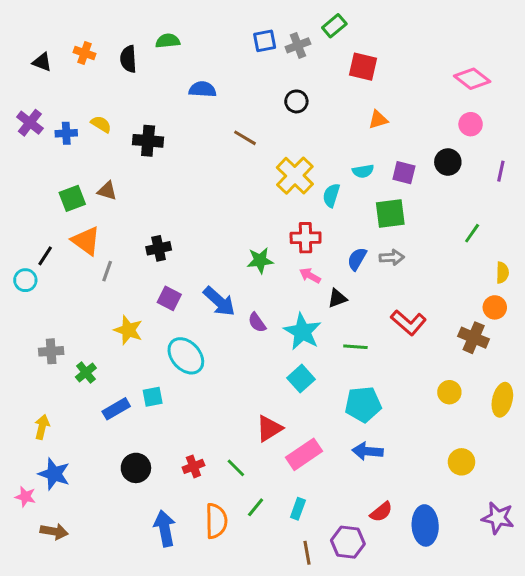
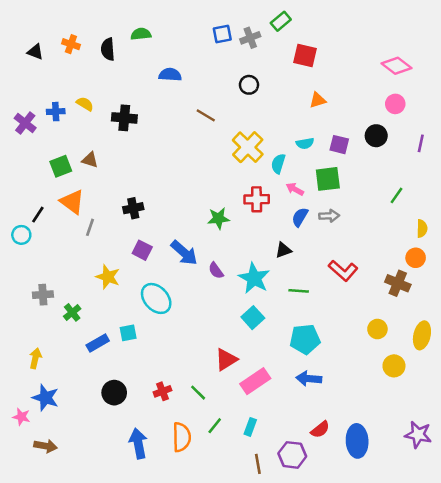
purple cross: (30, 123) -> (25, 123), moved
pink arrow: (310, 276) -> (295, 189), moved
yellow circle: (461, 462) -> (394, 366), moved

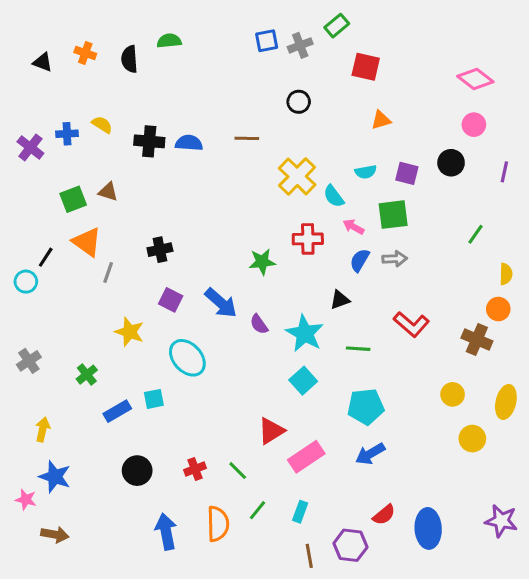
blue semicircle: (170, 75) -> (189, 143), moved
brown line: (206, 115) -> (247, 138), turned -30
cyan semicircle: (278, 164) -> (334, 196), turned -54
gray cross: (43, 295) -> (29, 361), moved, turned -30
blue arrow: (309, 379) -> (370, 454), turned -35

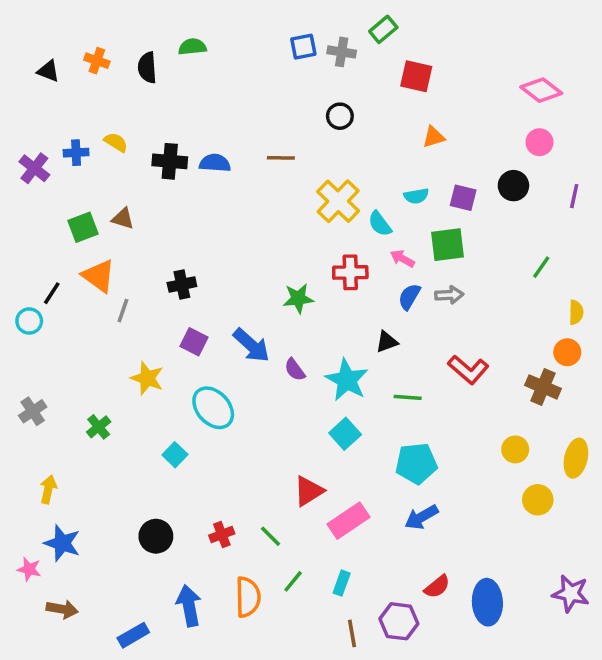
gray cross: (300, 45) -> (342, 52), turned 30
cyan square: (154, 399) -> (175, 455), turned -35
blue rectangle: (117, 411) -> (133, 635), moved

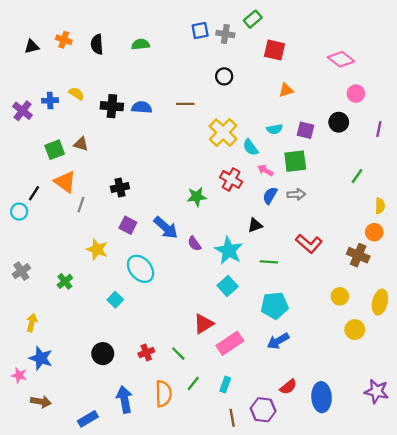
green semicircle: (192, 47) -> (141, 44), moved
black triangle: (48, 71) -> (32, 47), turned -35
pink diamond: (541, 90) -> (341, 59), moved
red cross: (350, 272) -> (231, 179), turned 30

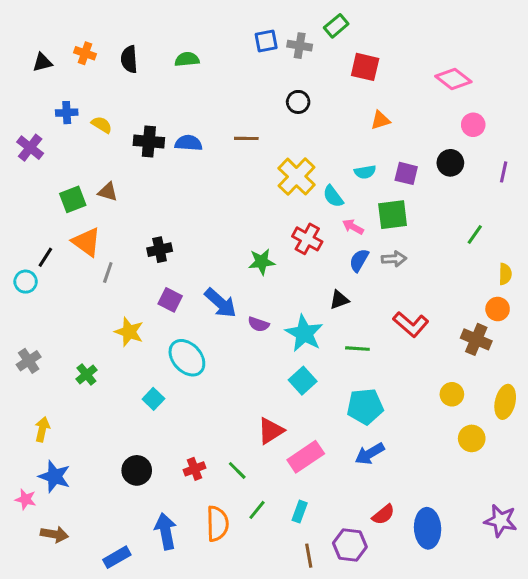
blue cross: (50, 100) -> (67, 113), moved
purple semicircle: (194, 244) -> (259, 324), turned -35

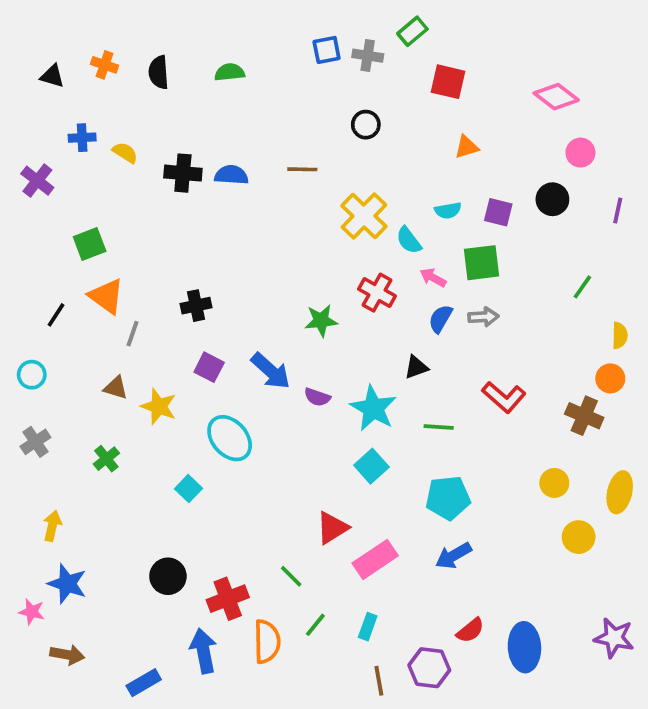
black triangle: (42, 62) -> (52, 76), turned 30
brown triangle: (108, 192) -> (116, 388), moved
cyan circle: (26, 282) -> (32, 375), moved
red cross: (195, 469) -> (228, 599), moved, size x1.5

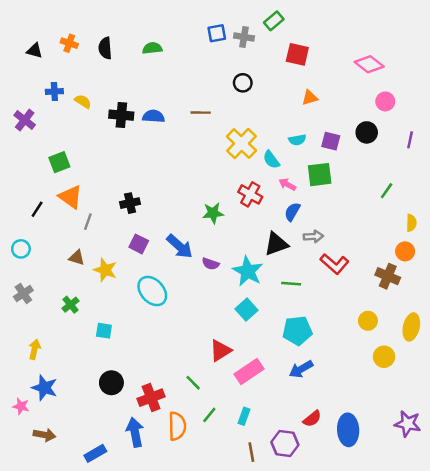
gray arrow: (483, 317) -> (313, 237), moved
black triangle: (416, 367) -> (276, 244), size x1.5
cyan square: (188, 489) -> (104, 331), moved, turned -35

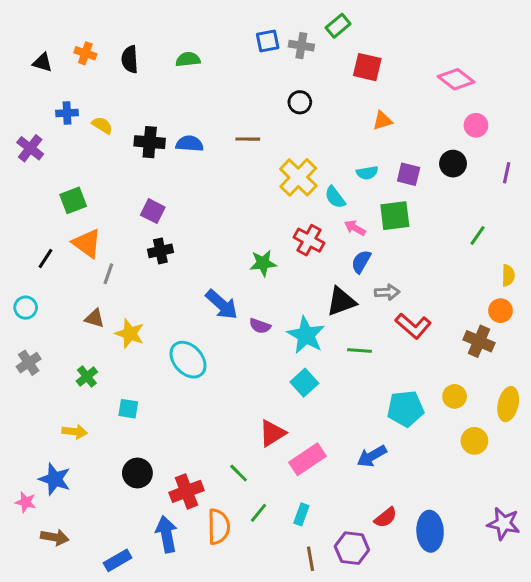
purple square: (139, 244) -> (153, 211), moved
cyan pentagon: (297, 331) -> (406, 409), moved
yellow arrow: (35, 349) -> (75, 432), moved, turned 84

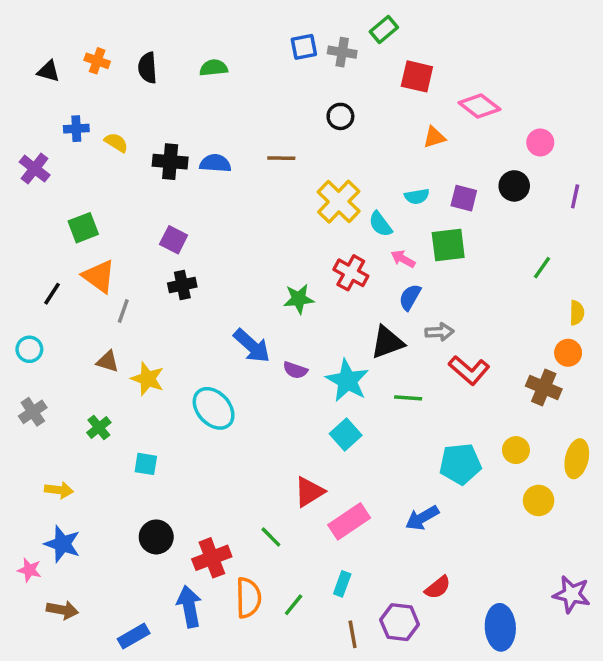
pink diamond: (456, 79) -> (479, 106), moved
yellow arrow: (75, 432) -> (59, 490), moved
green line: (258, 513) -> (294, 605), moved
blue ellipse: (430, 531) -> (500, 627), moved

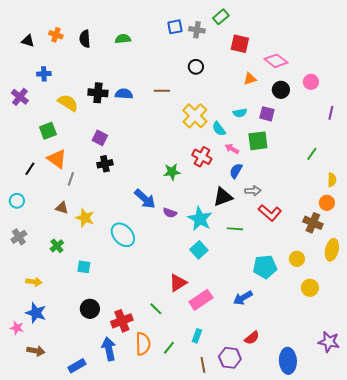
yellow semicircle: (116, 142) -> (68, 103), moved, size x1.5
black circle: (514, 186) -> (281, 90), moved
yellow ellipse: (577, 459) -> (332, 250), moved

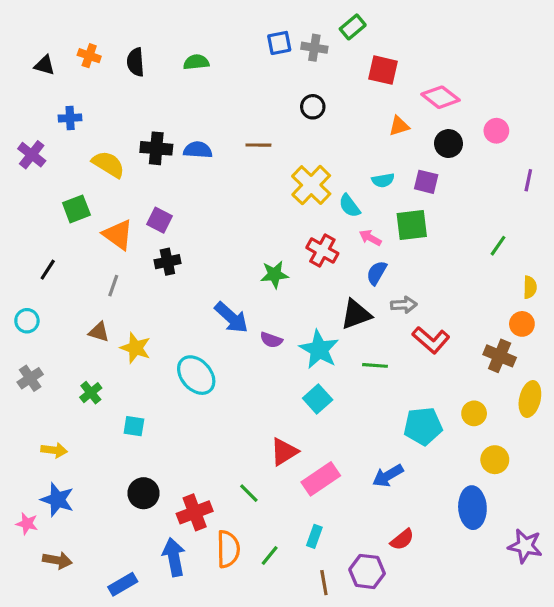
orange triangle: (57, 159) -> (118, 235), moved
blue ellipse: (288, 361) -> (472, 508), moved

